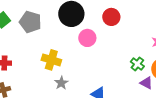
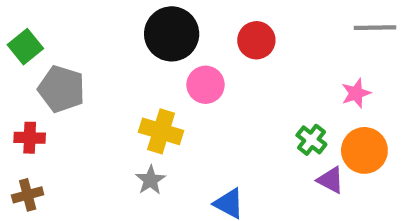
gray pentagon: (30, 22) -> (61, 89), moved
yellow cross: (51, 60) -> (161, 131), moved

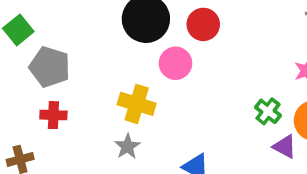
red circle: (256, 40) -> (203, 24), moved
red cross: (30, 138) -> (53, 115), moved

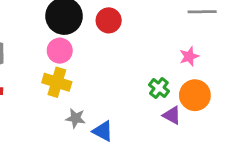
pink circle: (175, 63) -> (60, 51), moved
gray star: (127, 146) -> (76, 118), moved, turned -30

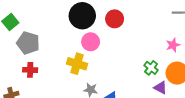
pink circle: (60, 51) -> (91, 42), moved

